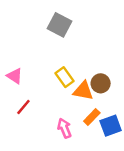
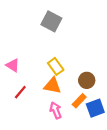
brown circle: (101, 83) -> (87, 80), moved
orange triangle: (83, 91) -> (52, 86), moved

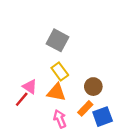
gray square: (51, 21) -> (57, 40), moved
pink triangle: (13, 65) -> (30, 87), moved

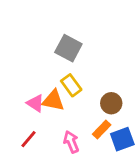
orange triangle: (56, 92) -> (53, 100), moved
red line: (22, 99) -> (28, 139), moved

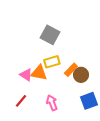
yellow rectangle: (71, 85) -> (52, 62), turned -70
orange rectangle: (102, 129) -> (71, 70), moved

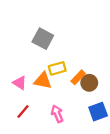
gray square: (50, 35) -> (43, 39), moved
pink triangle: (26, 75) -> (20, 83), moved

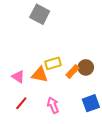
gray square: (43, 39) -> (40, 14), moved
brown circle: (89, 83) -> (86, 67), moved

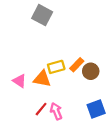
orange rectangle: (72, 72) -> (77, 65), moved
red line: (21, 103) -> (41, 109), moved

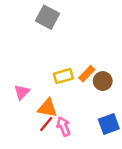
orange triangle: (42, 79) -> (47, 108), moved
pink triangle: (19, 81) -> (22, 92), turned 40

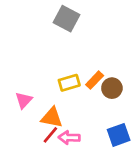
gray square: (47, 17) -> (66, 19), moved
pink arrow: (63, 126) -> (69, 138), turned -66

